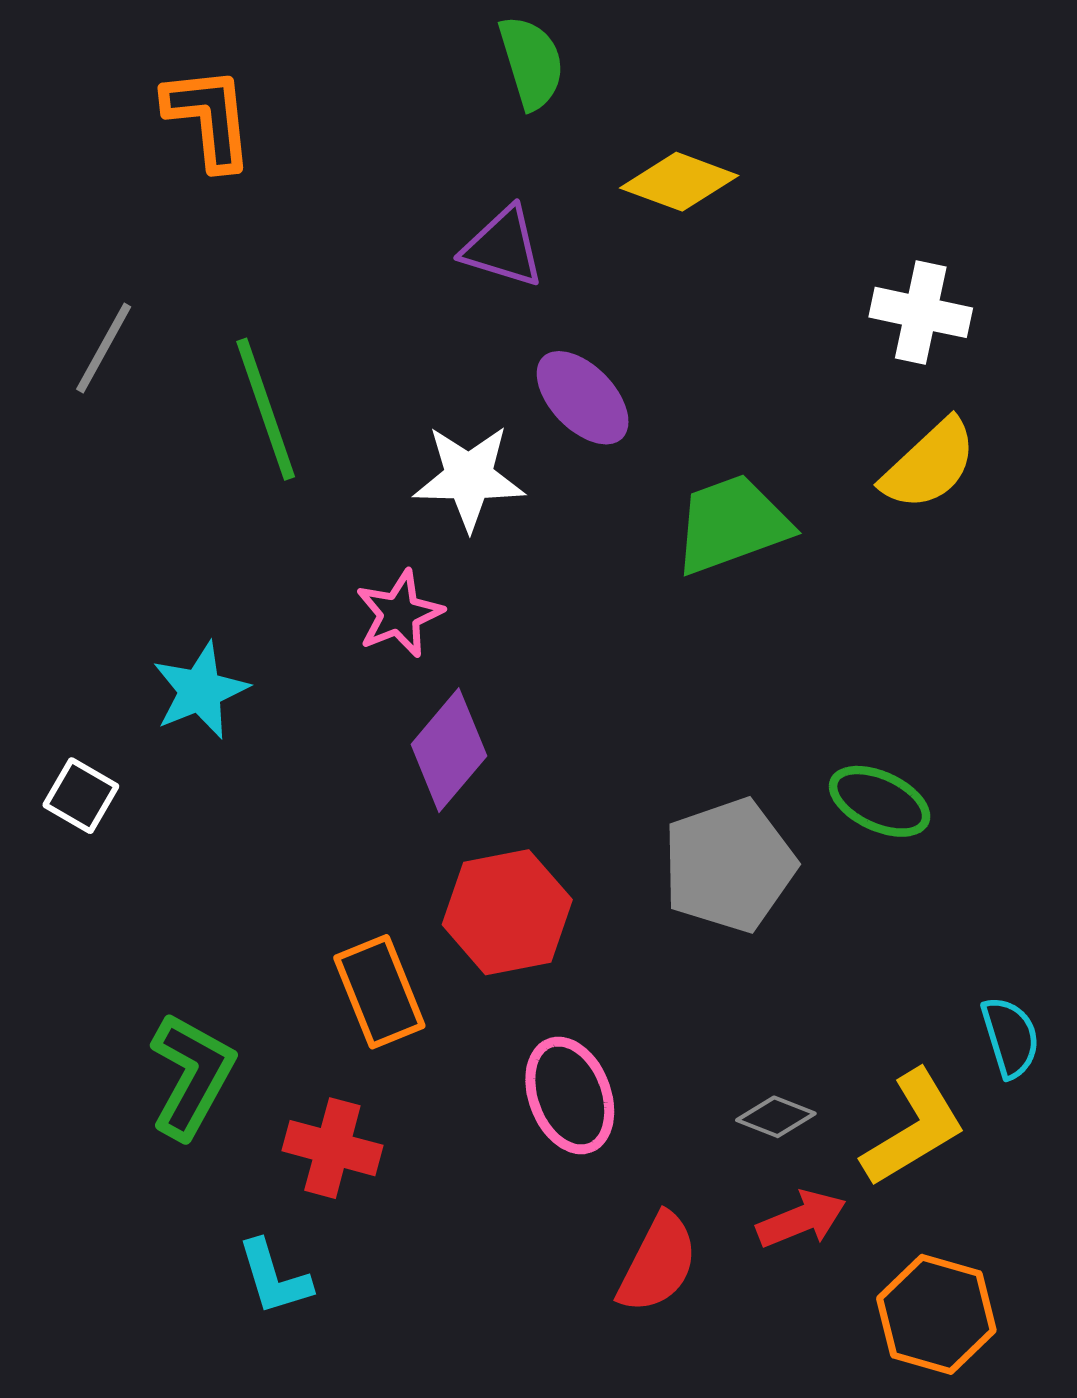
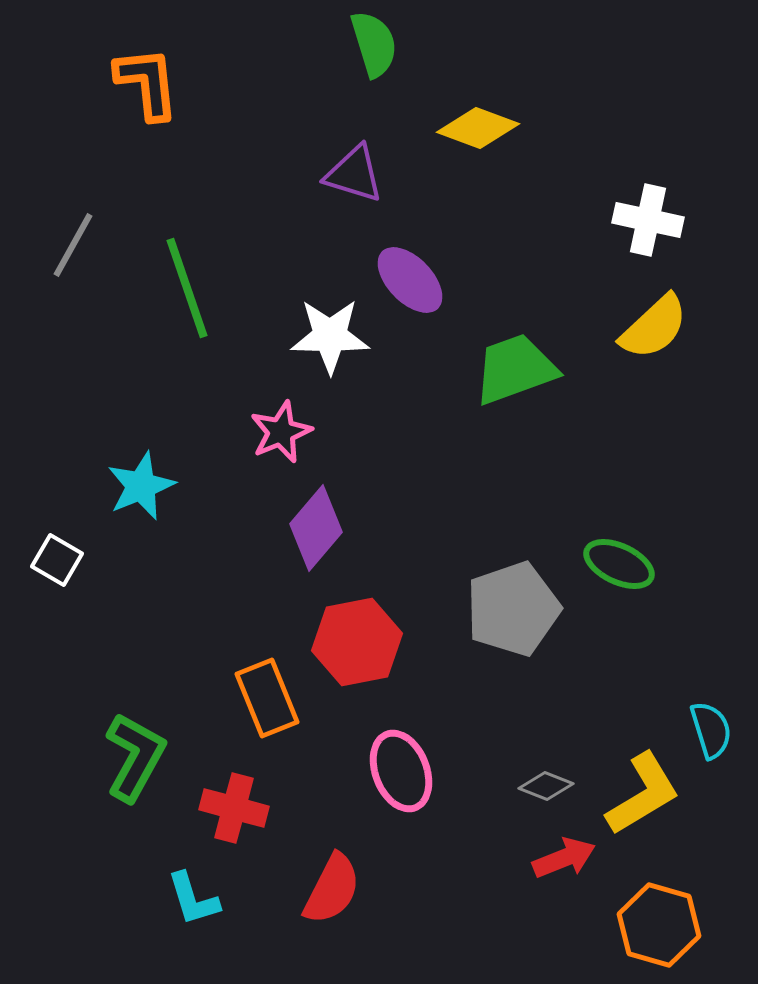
red semicircle: (658, 1263) -> (332, 889), moved

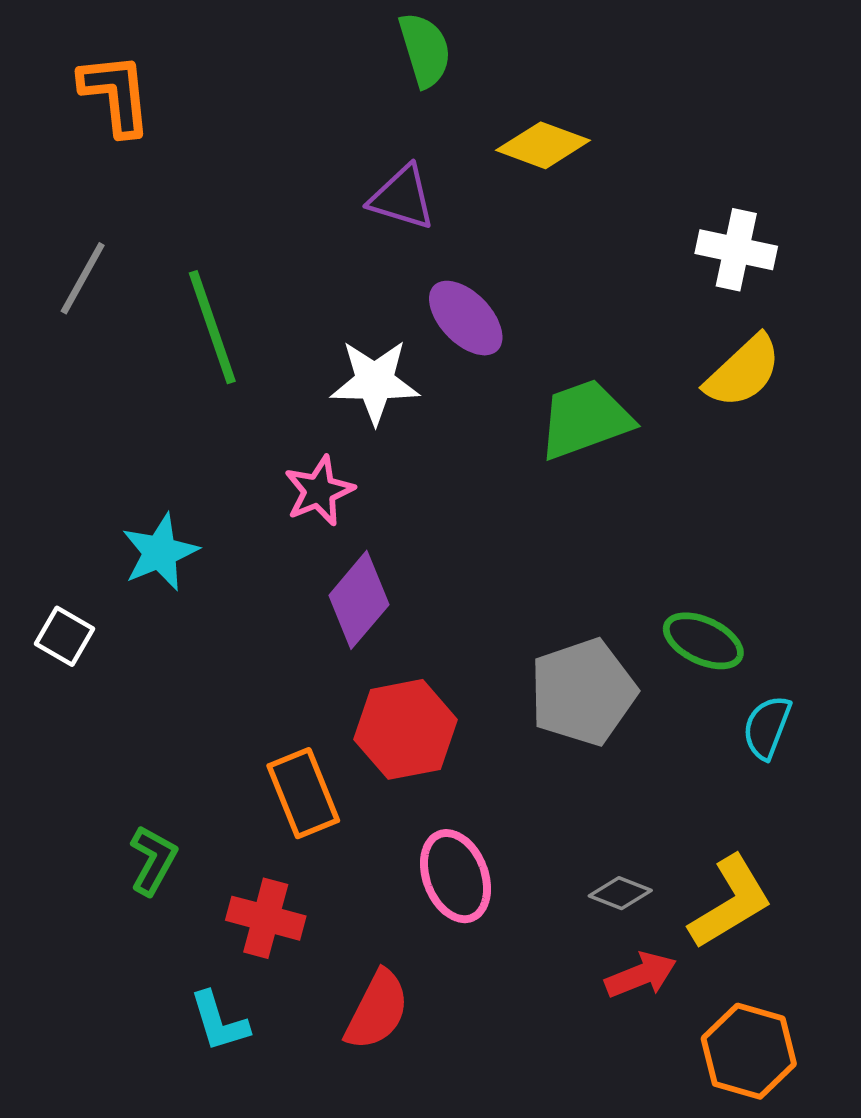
orange L-shape: (147, 83) -> (116, 94), moved
cyan semicircle: (711, 730) -> (767, 727), moved, turned -142
green L-shape: (135, 757) -> (153, 860), size x0.7

